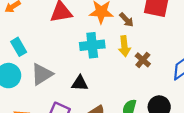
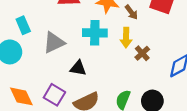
gray triangle: (42, 74) -> (54, 43), moved

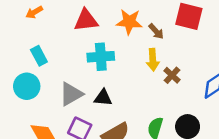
cyan cross: (95, 33) -> (101, 57), moved
gray triangle: (54, 43) -> (71, 94), moved

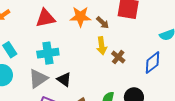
cyan cross: (101, 57) -> (48, 53), moved
black triangle: (103, 98) -> (64, 79), turned 35

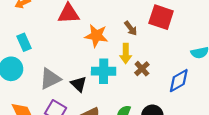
orange star: (80, 17) -> (96, 36), moved
cyan cross: (48, 53) -> (104, 71), moved

